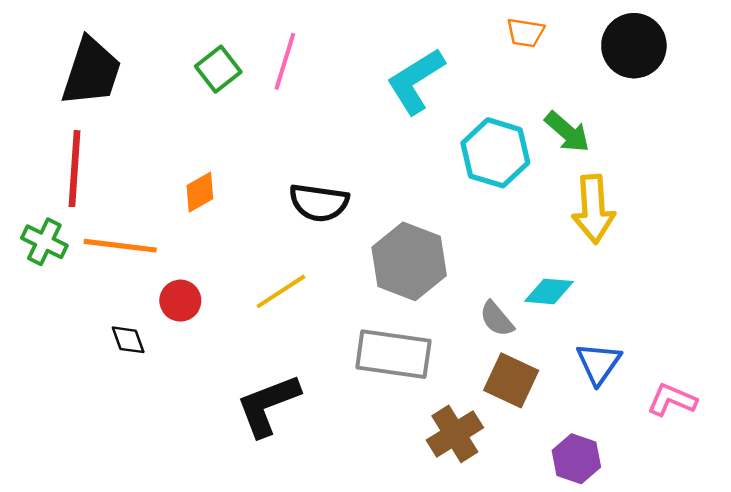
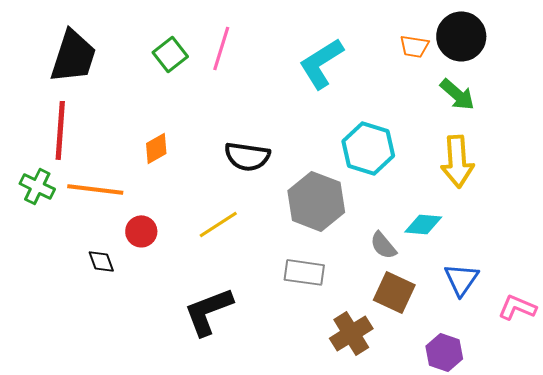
orange trapezoid: (525, 33) -> (414, 46), moved
black circle: (634, 46) -> (461, 36), moved
green arrow: (567, 132) -> (457, 94), moved
cyan hexagon: (495, 153) -> (368, 148), moved
gray rectangle: (393, 354) -> (304, 272), size x0.7

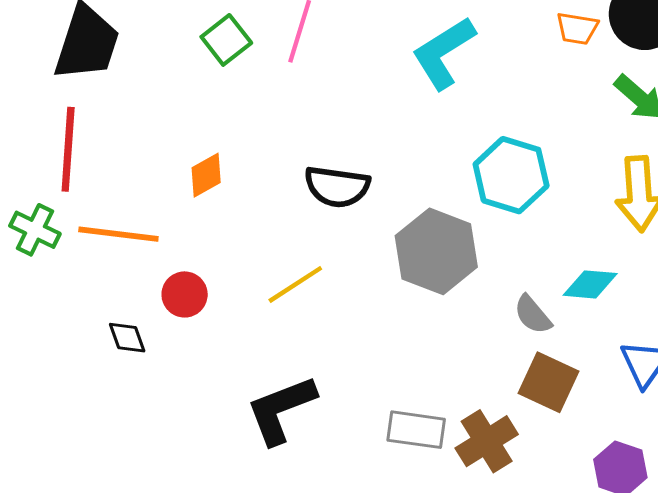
gray rectangle: (304, 272) -> (416, 430), moved

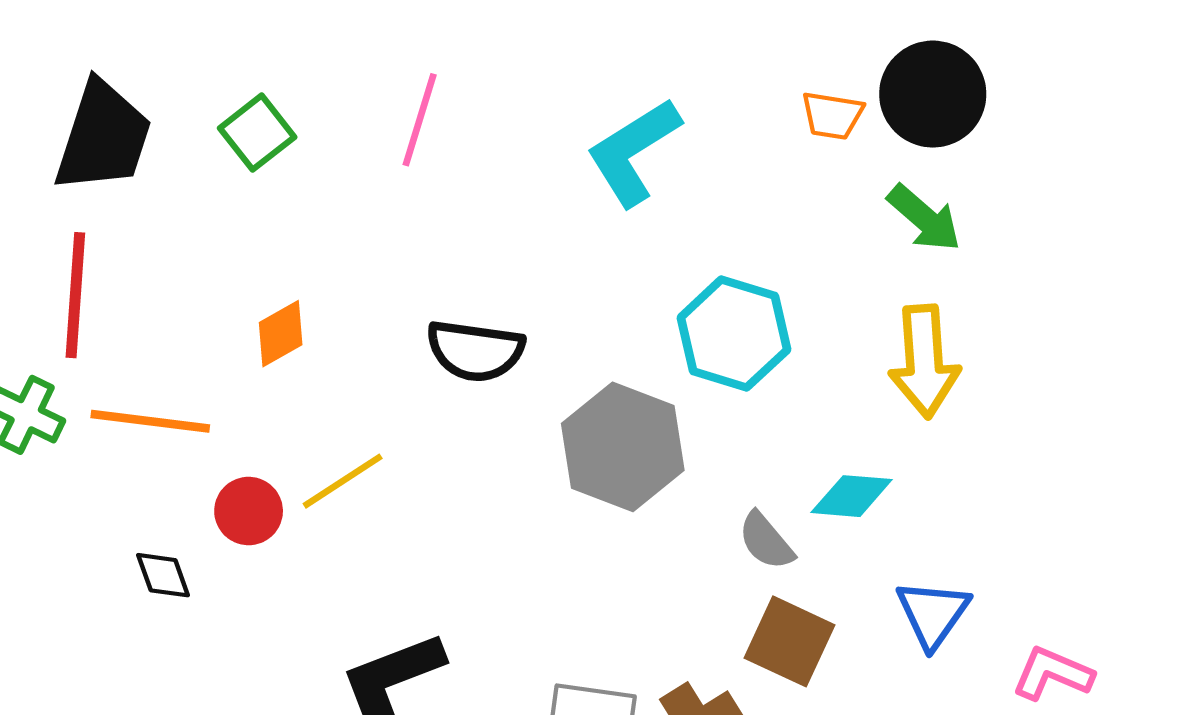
green square: (226, 40) -> (257, 133), moved
yellow line: (295, 284) -> (343, 481), moved

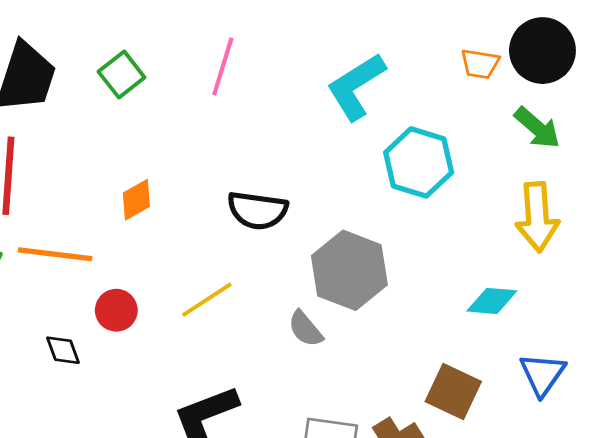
cyan hexagon: (734, 334) -> (419, 162), moved
yellow line: (343, 481) -> (207, 300), moved
gray semicircle: (766, 541) -> (305, 329), moved

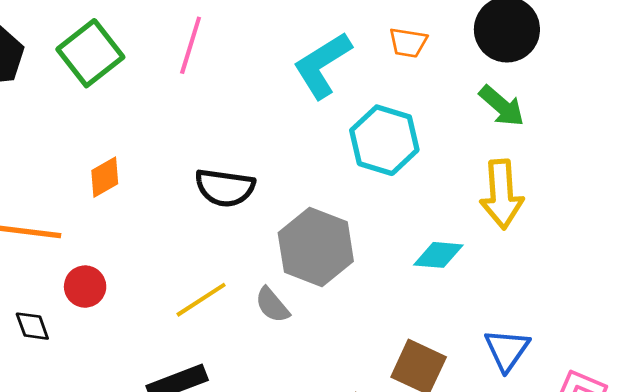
orange trapezoid: (480, 64) -> (408, 43), moved
green square: (122, 74) -> (90, 53), size x1.4
yellow line: (207, 300) -> (201, 300), moved
cyan diamond: (492, 301) -> (438, 255), moved

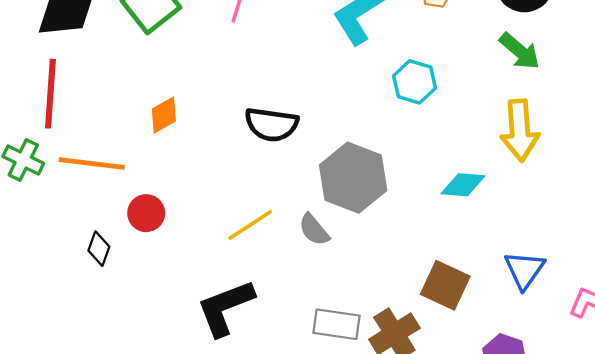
cyan hexagon: (384, 140) -> (415, 82), size x0.7
black diamond: (32, 326) -> (99, 249), turned 40

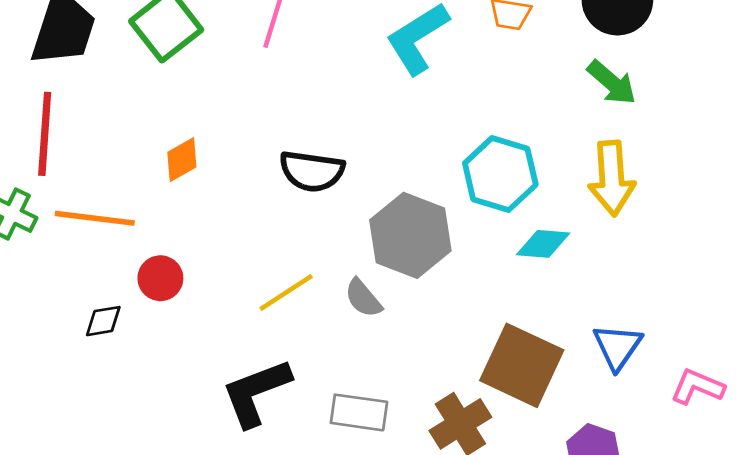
cyan hexagon: (415, 82) -> (500, 174), moved, size x1.4
black diamond: (99, 249) -> (103, 321), turned 60
brown square: (445, 285) -> (522, 365), size x1.4
gray rectangle: (337, 324) -> (359, 412), moved

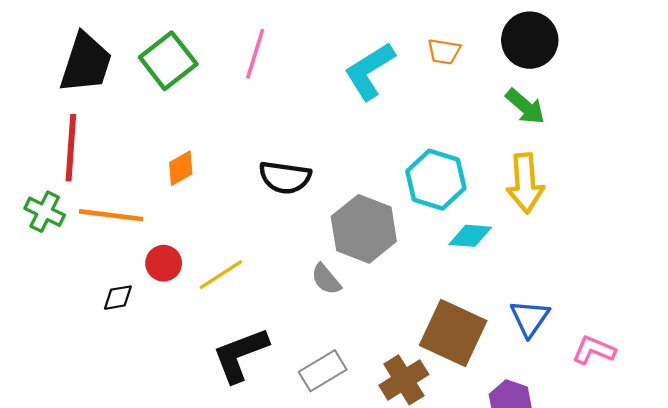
yellow line: (286, 292) -> (221, 275), moved
gray rectangle: (359, 412) -> (323, 371), turned -39

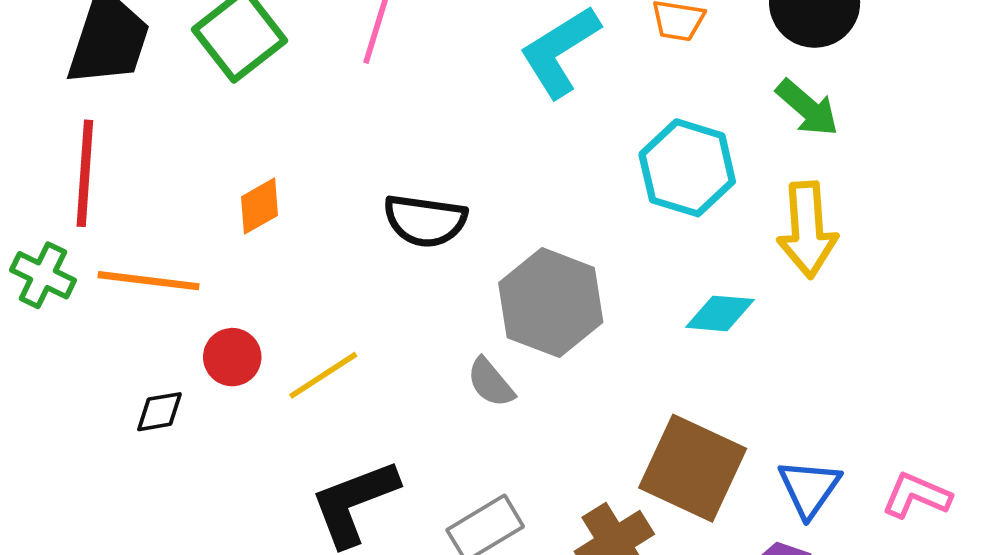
cyan hexagon: (436, 180) -> (687, 168), moved
blue triangle: (530, 318) -> (809, 488), moved

